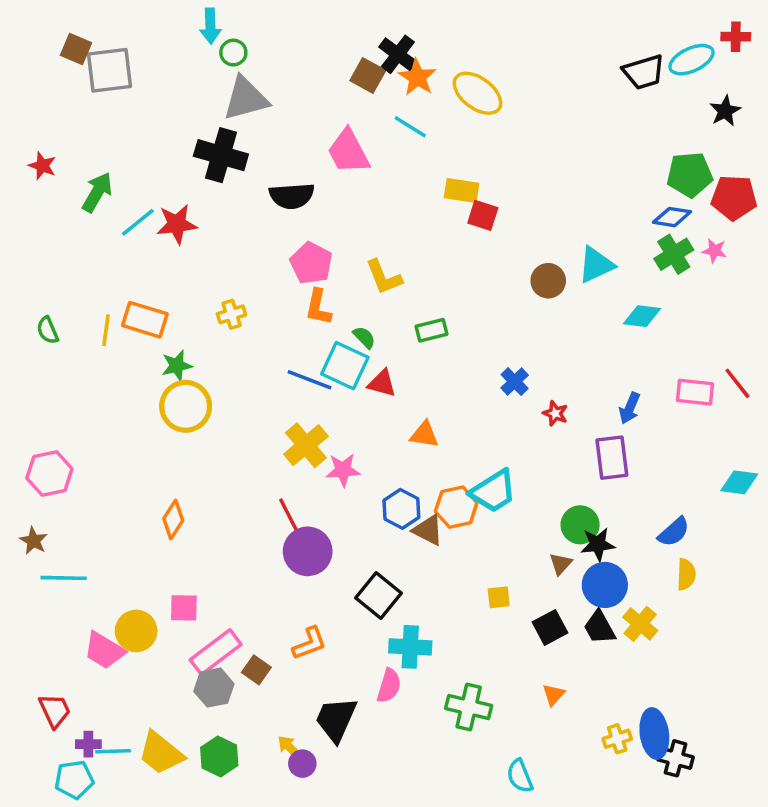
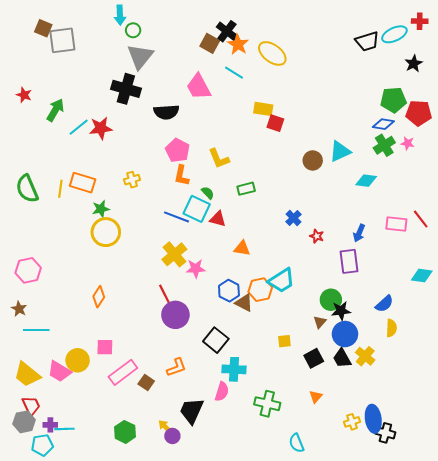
gray triangle: (246, 99) -> (140, 57), turned -36
green semicircle: (48, 330) -> (27, 189), size x1.8
gray hexagon: (214, 688) -> (24, 422), moved
yellow trapezoid: (161, 753) -> (27, 374), moved

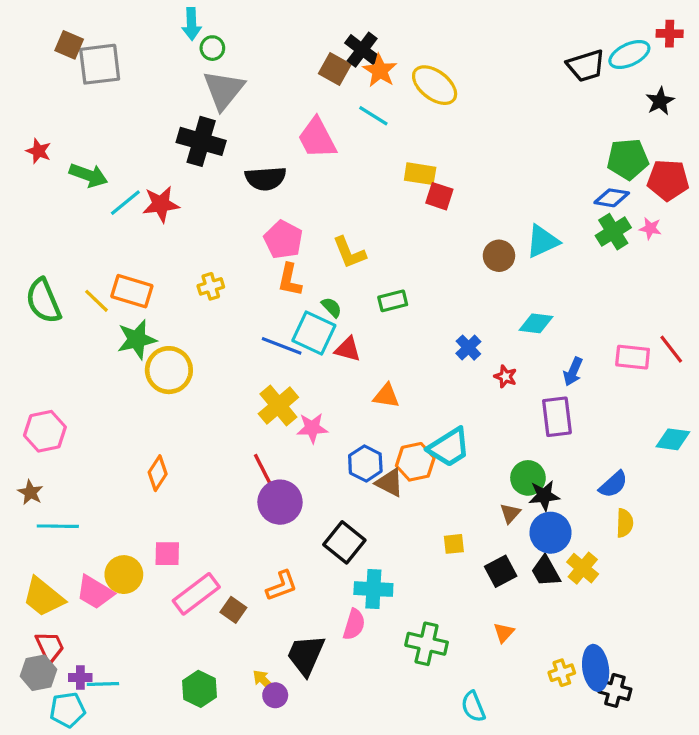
green arrow: (55, 110) -> (88, 175), turned 80
cyan diamond: (366, 181) -> (536, 323), moved
yellow line: (60, 189) -> (96, 301), turned -54
green star: (101, 209) -> (137, 339), moved, size x1.4

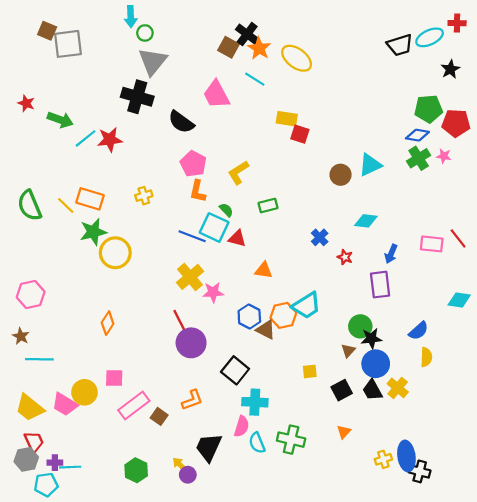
black semicircle: (266, 178) -> (181, 122), turned 40
yellow L-shape: (349, 253) -> (238, 173), turned 80
cyan semicircle: (473, 707) -> (257, 443), moved

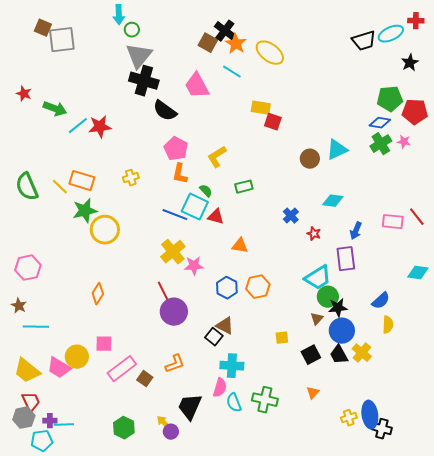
black cross: (137, 97) -> (144, 81), moved
cyan trapezoid: (306, 305) -> (318, 278), moved
brown triangle: (266, 330) -> (225, 326), moved
black square: (235, 370) -> (214, 337), size x0.7

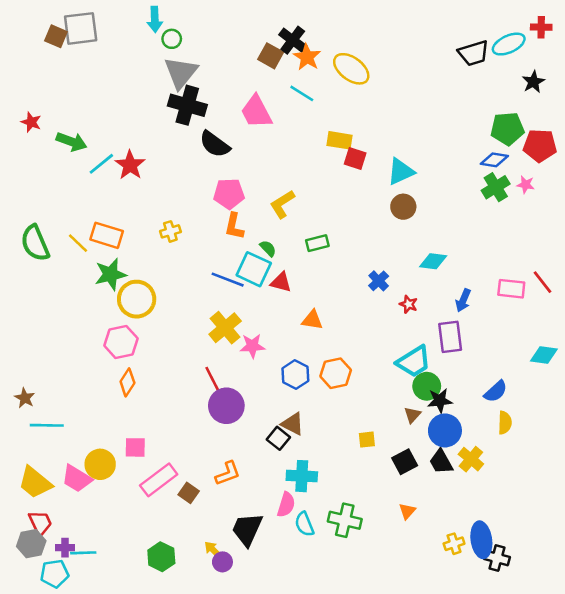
gray square: (62, 40) -> (81, 28), moved
red star: (100, 127) -> (130, 165), turned -30
pink pentagon: (176, 149) -> (229, 194), turned -30
cyan triangle: (337, 150) -> (401, 172), moved
pink hexagon: (28, 268) -> (121, 342), moved

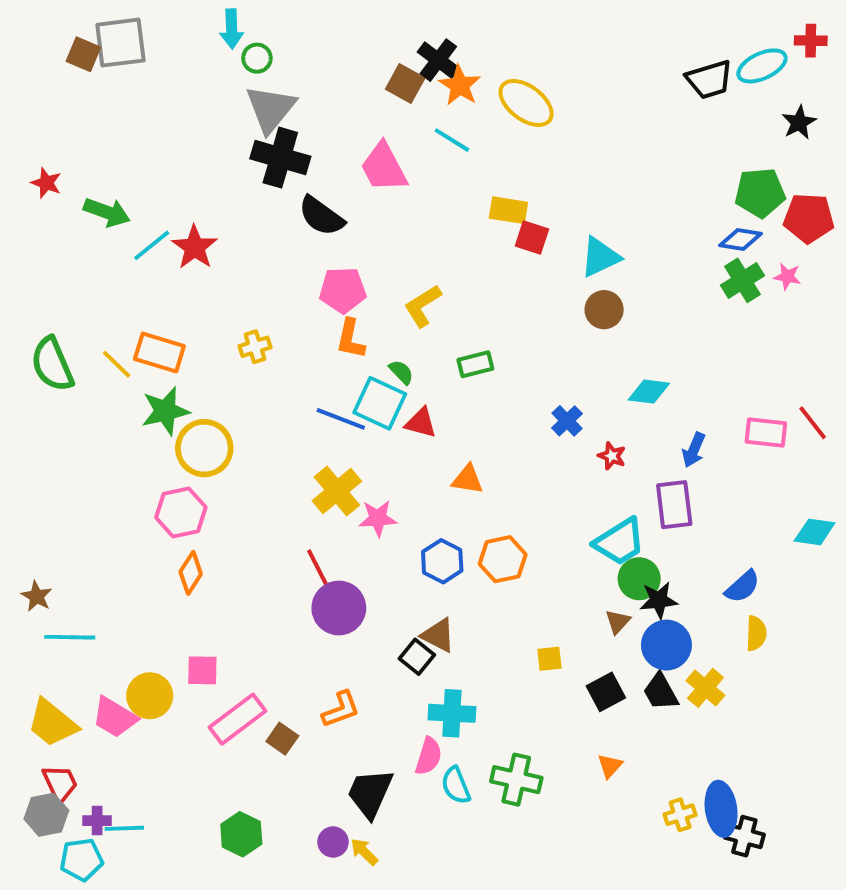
yellow arrow: (213, 550) -> (364, 852), moved

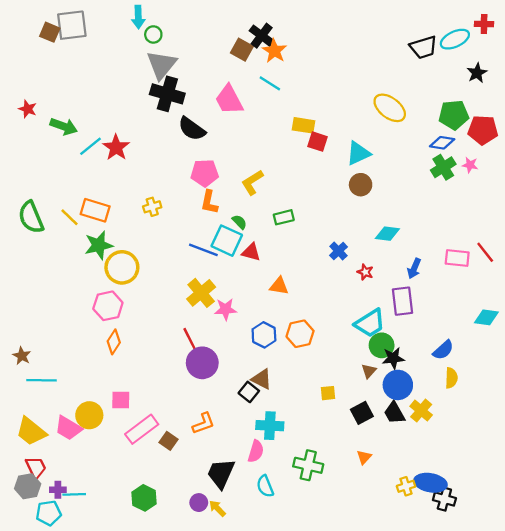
yellow ellipse: (526, 103) -> (390, 108), moved
cyan semicircle: (456, 785) -> (265, 486), moved
blue ellipse: (721, 809) -> (430, 483), turned -72

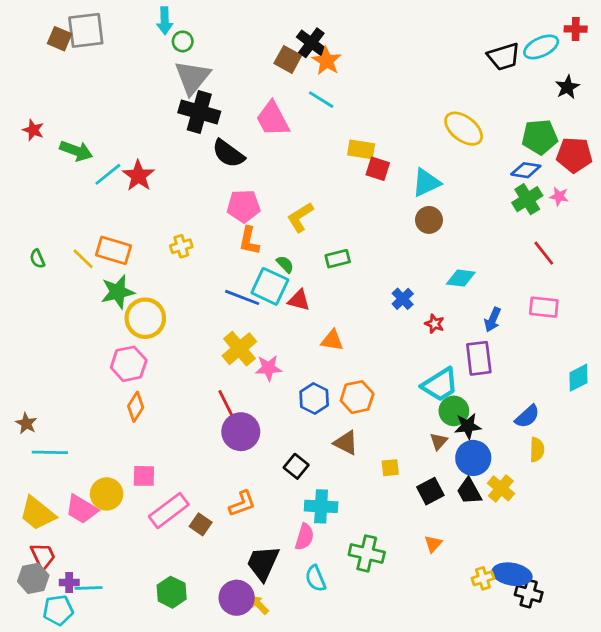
green semicircle: (31, 217) -> (37, 259), size x0.5
red line: (485, 252) -> (544, 253), moved
cyan diamond: (486, 317) -> (578, 378), turned -35
brown triangle: (262, 379) -> (346, 443), moved
purple circle: (199, 503) -> (237, 598), size x1.6

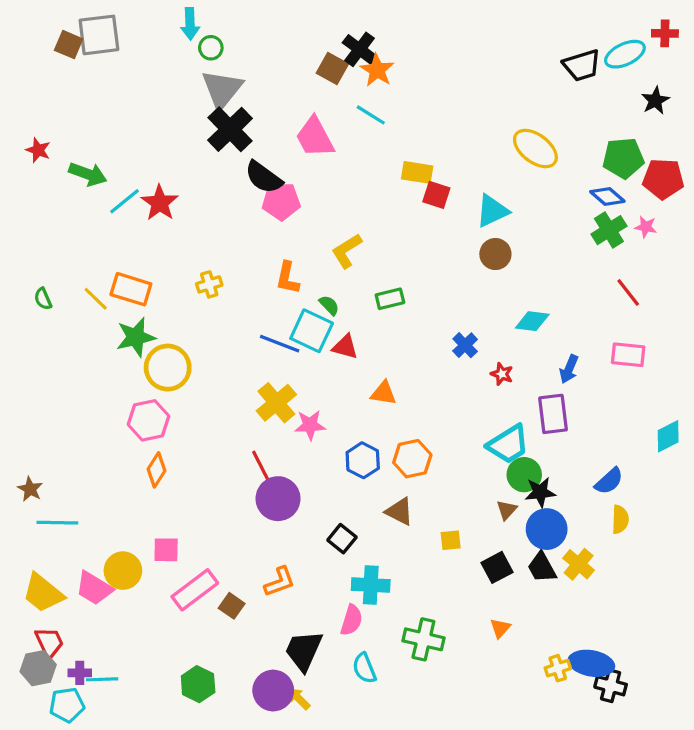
black cross: (199, 112) -> (230, 129), turned 30
blue diamond: (526, 170) -> (607, 196), turned 32
pink pentagon: (244, 206) -> (281, 201), moved

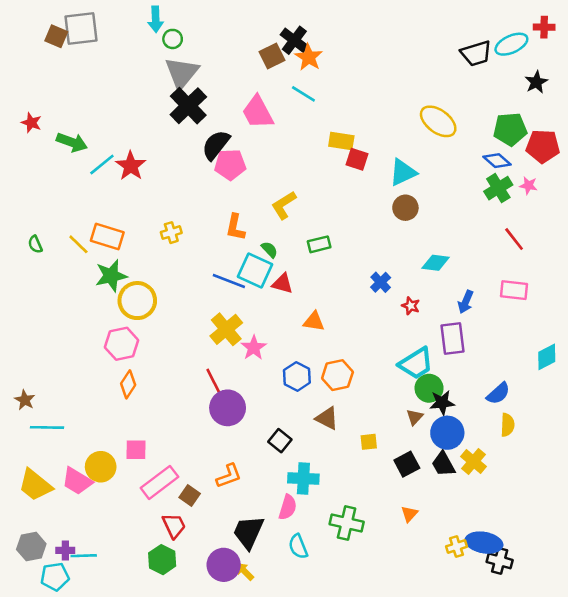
brown square: (332, 69) -> (272, 56), turned 35
black semicircle: (264, 177) -> (216, 145), turned 92
pink star: (310, 425) -> (254, 348), turned -30
red trapezoid: (49, 643) -> (174, 526), moved

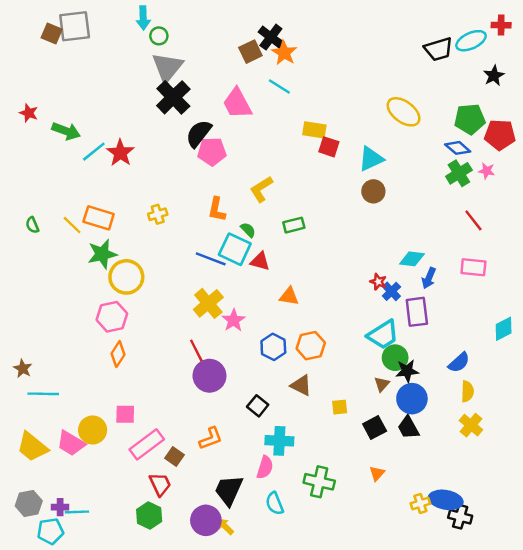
cyan diamond: (436, 263) -> (412, 259), moved
blue cross: (381, 282) -> (391, 291), moved
yellow cross: (473, 461) -> (471, 425), moved

